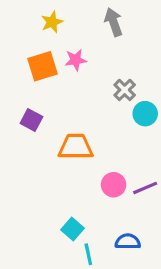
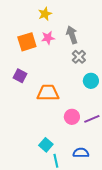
yellow star: (52, 22) -> (45, 14), moved
gray arrow: (114, 22) -> (72, 35), moved
cyan circle: (145, 114) -> (91, 81), moved

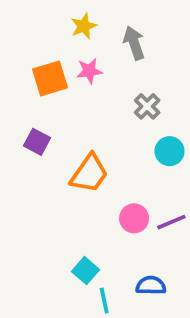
gray arrow: (72, 35) -> (134, 43), moved
orange trapezoid: (48, 93) -> (89, 174), turned 125

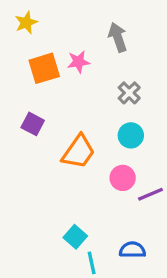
yellow star: (84, 26) -> (26, 23), moved
cyan circle: (170, 151) -> (131, 135), moved
pink circle: (134, 218) -> (123, 178), moved

